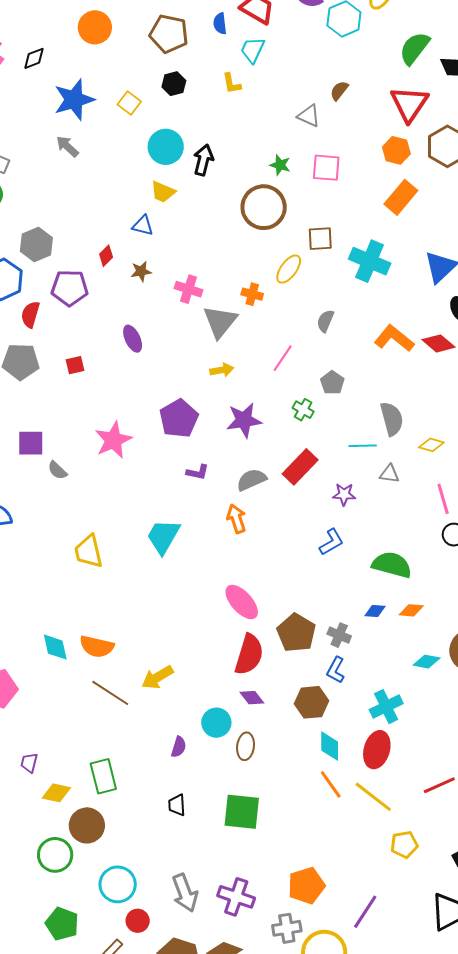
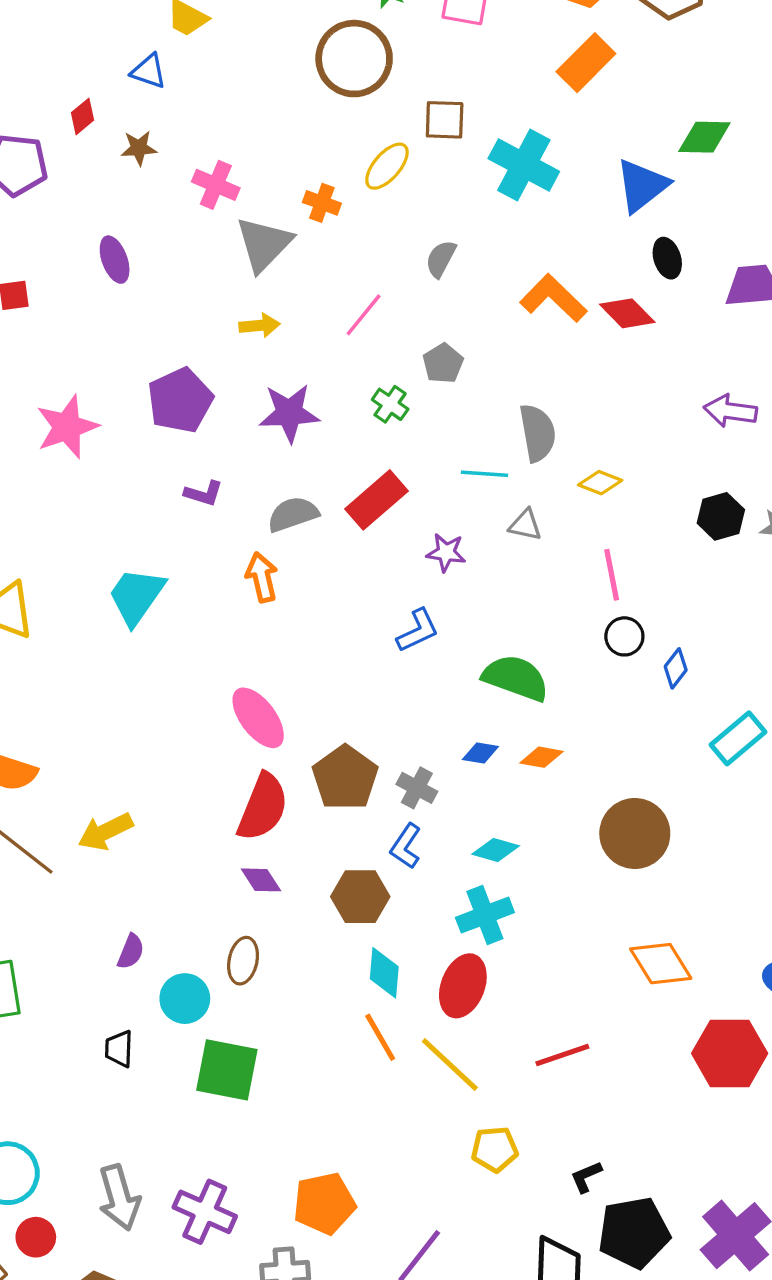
cyan diamond: (427, 662) -> (496, 850), moved
cyan circle: (216, 723) -> (185, 999), moved

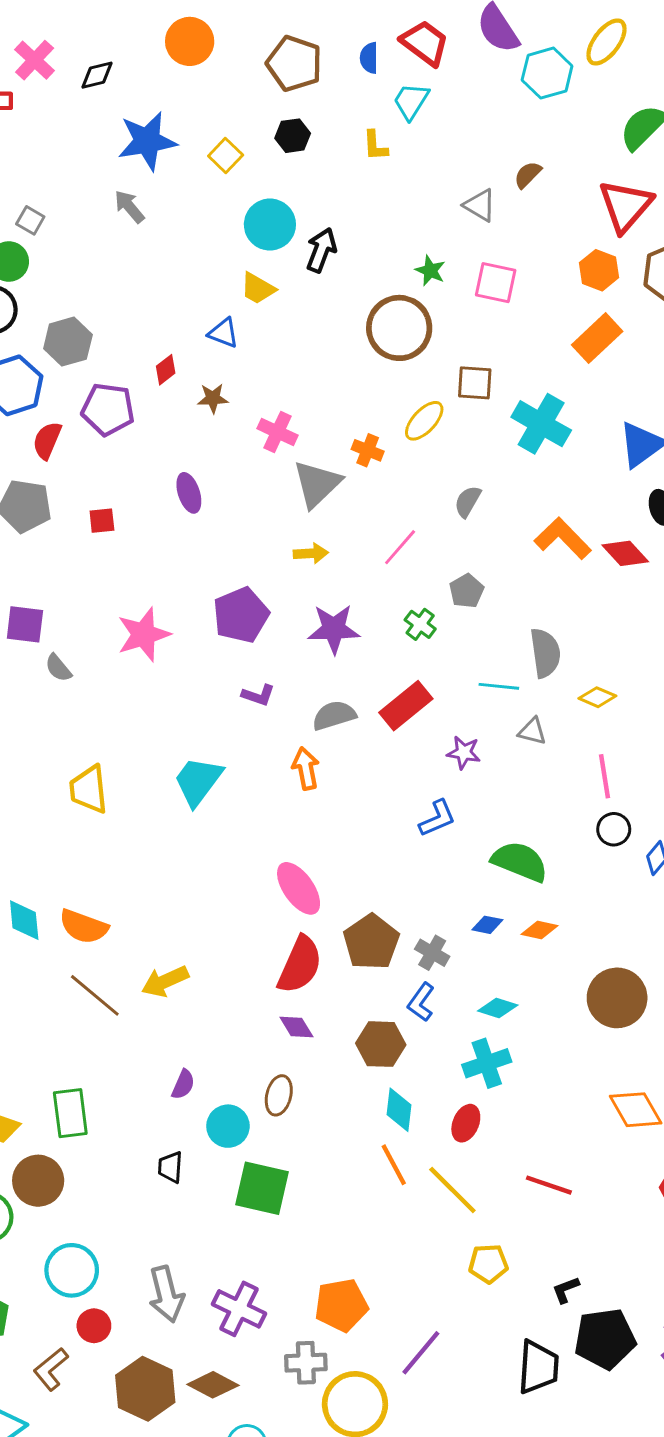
red ellipse: (463, 986) -> (466, 1123), size x0.7
red line: (562, 1055) -> (549, 1185), turned 36

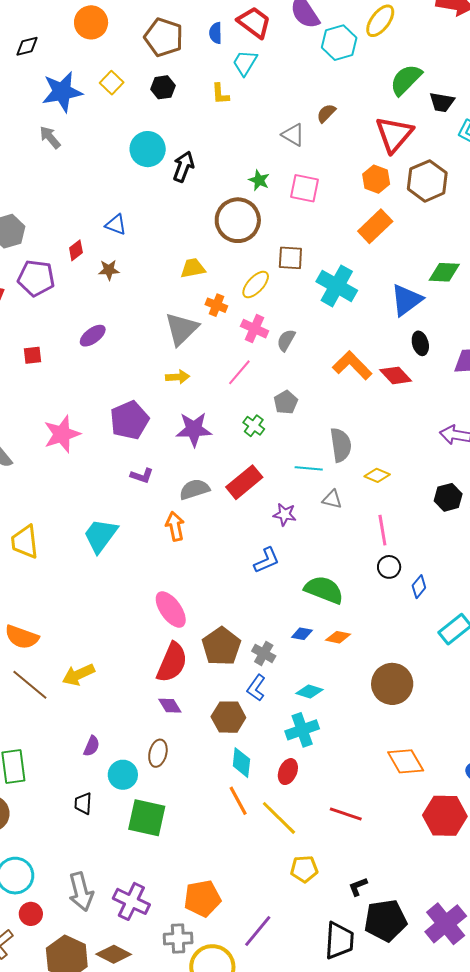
yellow square: (226, 155) -> (112, 83), moved
yellow trapezoid: (258, 288) -> (193, 268), moved, turned 140
pink cross: (278, 432) -> (255, 329), moved
purple ellipse: (189, 493) -> (93, 336), turned 72

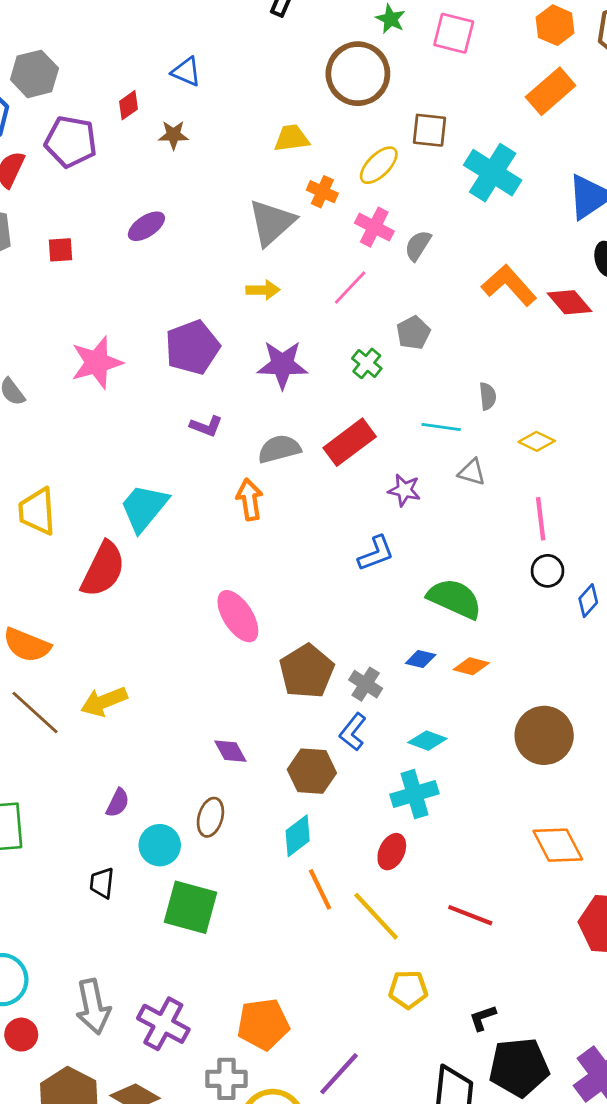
gray semicircle: (341, 445) -> (488, 396), size x0.6
red semicircle: (172, 662) -> (103, 569), moved
cyan diamond: (241, 763) -> (298, 836), moved, turned 44

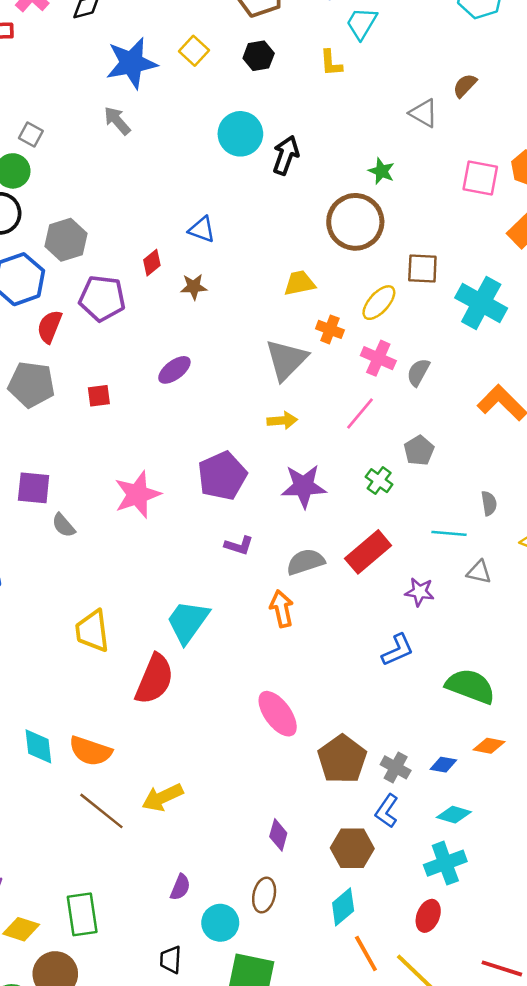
pink square: (454, 33) -> (480, 178), moved
blue diamond: (421, 659) -> (443, 765), moved
purple diamond: (230, 751) -> (278, 835), turned 48

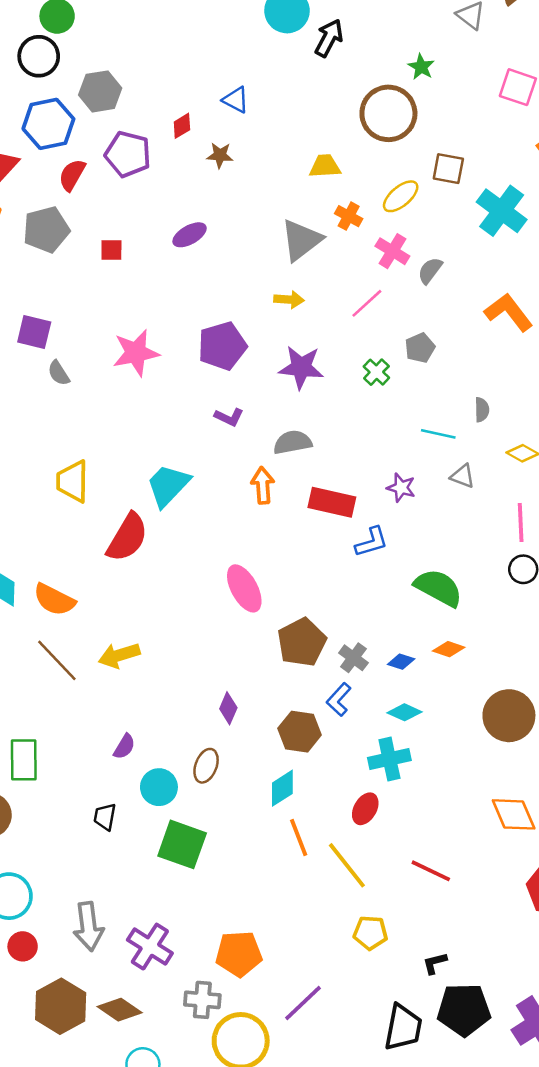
gray pentagon: (31, 384) -> (46, 230), turned -30
red rectangle: (368, 552) -> (332, 502), moved, turned 45

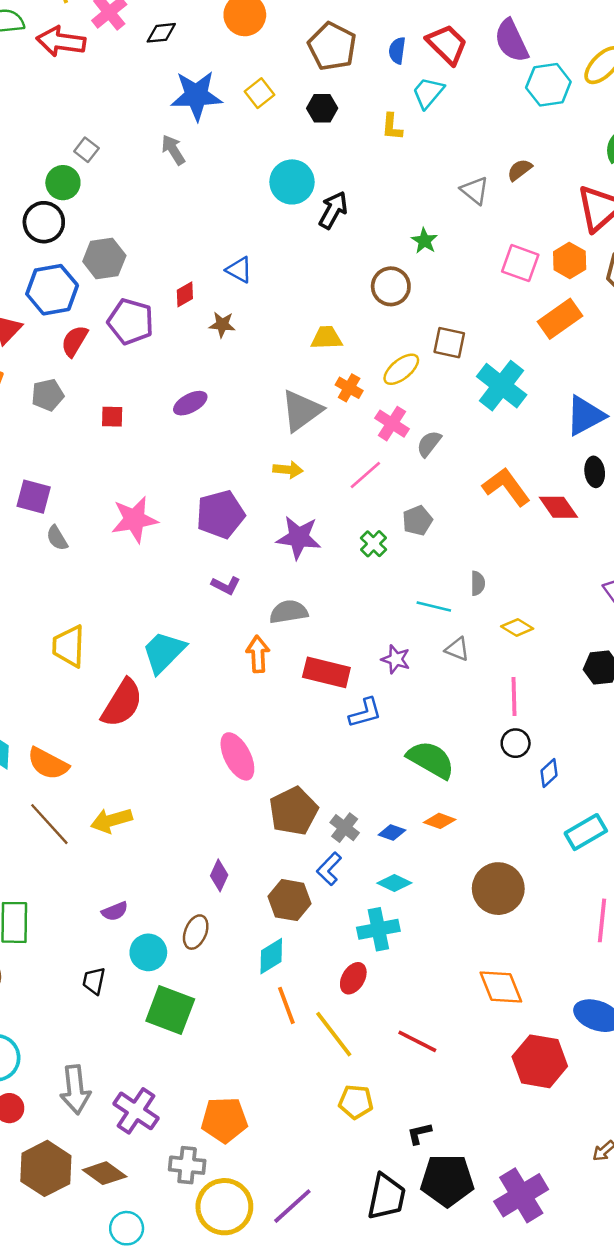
brown circle: (388, 113) -> (391, 286), size x0.7
gray pentagon: (46, 230) -> (48, 395), size x0.7
purple semicircle: (124, 747) -> (115, 911), turned 36
purple line: (303, 1003) -> (292, 1206), moved

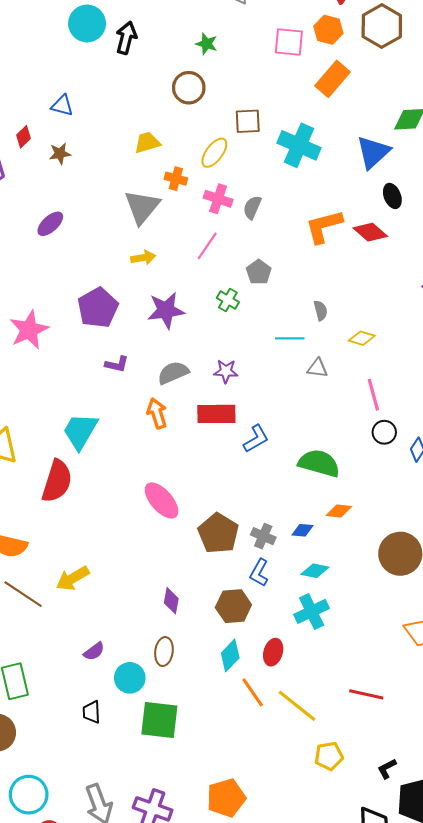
orange L-shape: (506, 487) -> (324, 226), turned -54
purple star: (396, 659) -> (226, 371), moved
red ellipse: (353, 978) -> (273, 652), moved

